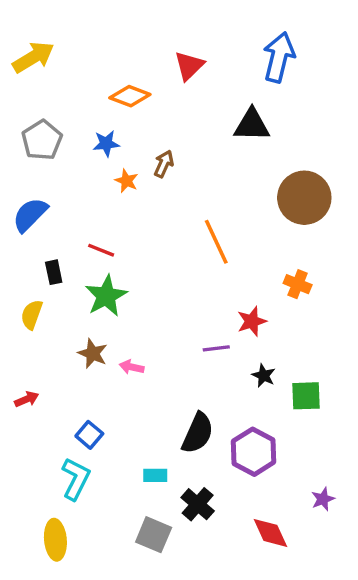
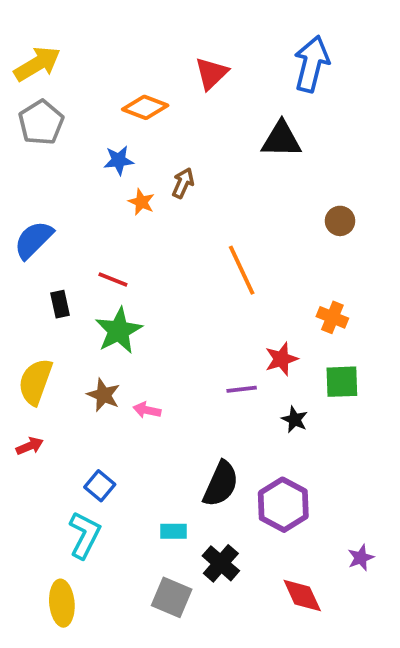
gray pentagon: (42, 140) -> (41, 123), moved
brown circle: (304, 198) -> (340, 221), size x0.5
yellow semicircle: (32, 315) -> (35, 382), moved, size x1.4
green square: (306, 396) -> (342, 382), moved

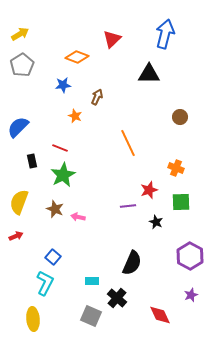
yellow arrow: (37, 64) -> (20, 34), size x0.7
orange star: (141, 202) -> (75, 116), moved
black semicircle: (221, 484) -> (132, 263), moved
purple hexagon: (283, 505) -> (190, 256), moved

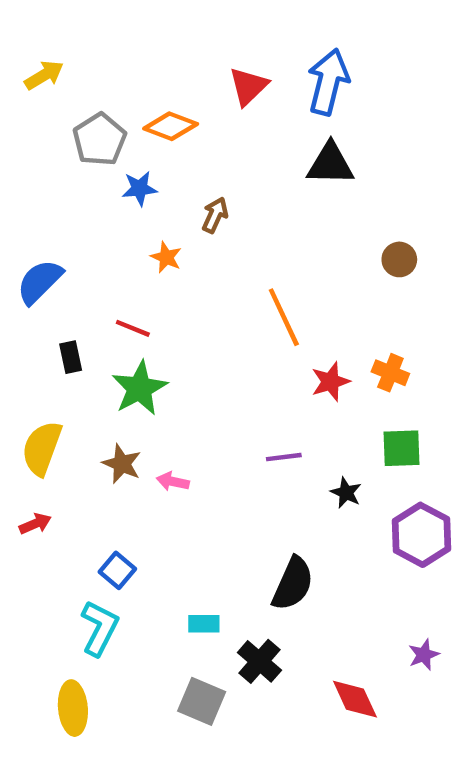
blue arrow: (165, 34) -> (328, 82), moved
gray pentagon: (22, 65) -> (100, 140), moved
red star: (149, 190) -> (330, 382), moved
purple hexagon: (190, 256) -> (422, 535), moved

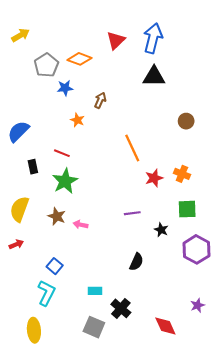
black semicircle: (293, 584) -> (136, 262), moved, size x0.7

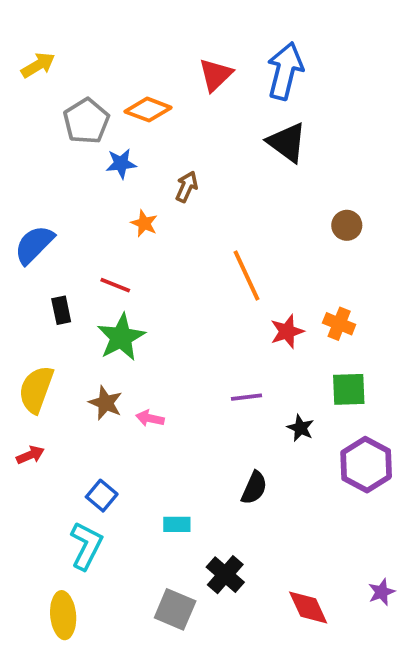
black triangle: (154, 77) -> (287, 142), turned 35
cyan rectangle: (95, 291) -> (177, 524), moved
purple star: (197, 305) -> (382, 592), moved

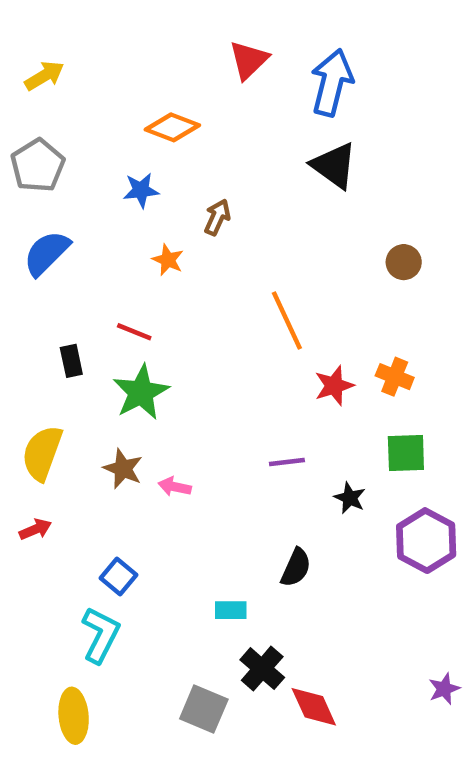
red triangle: (216, 75) -> (249, 60), moved
gray pentagon: (86, 121) -> (38, 166), moved
blue semicircle: (34, 245) -> (47, 253), moved
cyan rectangle: (177, 524) -> (231, 610), moved
red diamond: (308, 607) -> (314, 707), moved

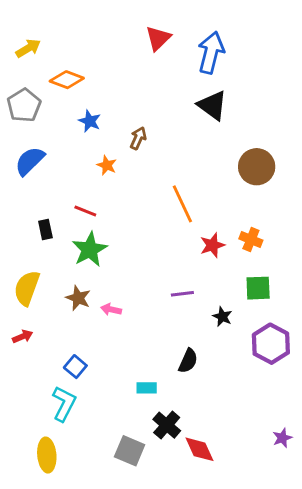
orange diamond: (172, 127) -> (67, 80), moved
blue star: (141, 190) -> (90, 121), turned 30
brown circle: (404, 262) -> (257, 167), size x1.6

